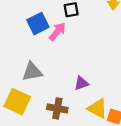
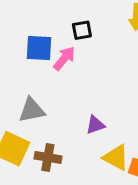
blue square: (38, 24) -> (39, 48), turned 30
brown cross: (57, 108) -> (48, 157), moved

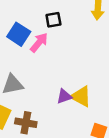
blue square: (39, 48) -> (19, 34), turned 30
yellow triangle: (116, 157) -> (81, 96), moved

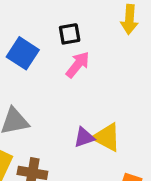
pink arrow: (39, 43) -> (78, 65), moved

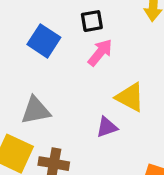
yellow triangle: (107, 137) -> (130, 97), moved

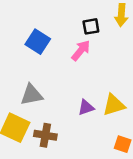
black square: (92, 21) -> (91, 26), moved
yellow triangle: (130, 97) -> (114, 105), moved, turned -45

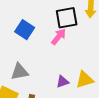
black square: (91, 26) -> (67, 18), size x1.6

